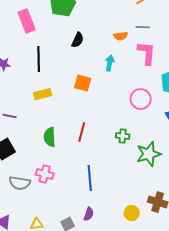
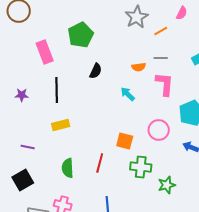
cyan arrow: (110, 63) -> (128, 94), turned -56
orange square: (83, 83) -> (125, 141), moved
green cross: (123, 136) -> (141, 167), size x1.5
green star: (149, 154) -> (167, 185), size x0.7

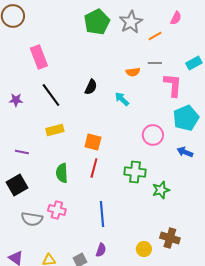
green pentagon: (81, 35) -> (97, 22), moved
black semicircle: (96, 71) -> (91, 87), moved
pink L-shape: (165, 84) -> (173, 85), moved
black line: (57, 90) -> (51, 95), turned -35
orange square: (125, 141) -> (93, 142), moved

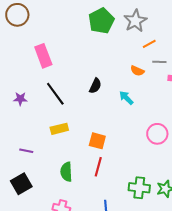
orange line: (155, 36) -> (149, 44), moved
orange semicircle: (133, 72) -> (137, 71), turned 32
green cross: (135, 172) -> (139, 188), moved

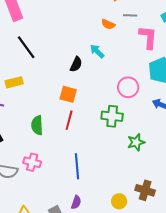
black semicircle: (95, 86) -> (76, 64), moved
yellow rectangle: (59, 129) -> (14, 82), moved
green cross: (139, 188) -> (112, 116), moved

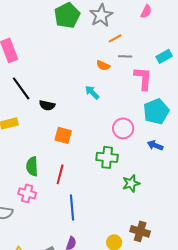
black semicircle: (76, 64) -> (47, 105), moved, turned 77
red line: (69, 120) -> (60, 174), moved
pink cross: (32, 162) -> (27, 193), moved

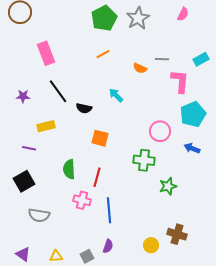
orange line: (115, 38) -> (103, 54), moved
cyan arrow: (92, 92) -> (116, 95), moved
pink cross: (27, 193) -> (82, 200), moved

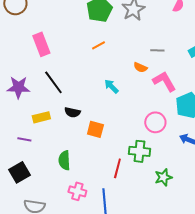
orange semicircle: (140, 68) -> (140, 67), moved
pink L-shape: (180, 81) -> (164, 81), moved, turned -35
purple star: (23, 96) -> (18, 87), size x1.6
black semicircle: (84, 108) -> (72, 112), moved
red line: (97, 177) -> (117, 168), moved

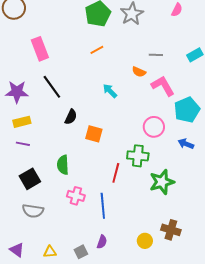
black semicircle: (72, 112) -> (71, 117), turned -77
yellow rectangle: (41, 117) -> (22, 122), moved
black square: (19, 172) -> (30, 179), moved
green star: (163, 177) -> (162, 182), size x1.4

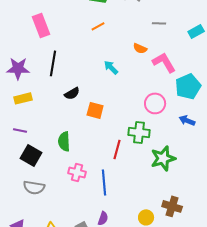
gray line: (156, 55) -> (159, 23), moved
black line: (52, 87) -> (53, 63), turned 45
black semicircle: (71, 117) -> (72, 93), turned 35
purple line: (23, 144) -> (20, 130), moved
black square: (30, 179) -> (31, 155), turned -30

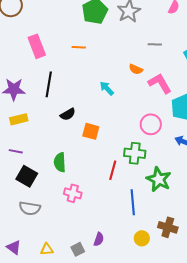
orange line: (98, 26) -> (79, 47), moved, turned 32
green star: (163, 158) -> (159, 179), turned -30
blue line: (104, 182) -> (133, 202), moved

